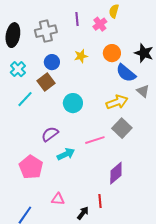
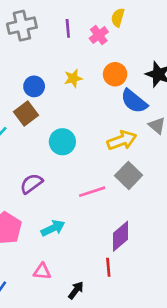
gray cross: (46, 31) -> (22, 26), moved
cyan arrow: (66, 154) -> (53, 228), moved
red line: (100, 201) -> (108, 267), moved

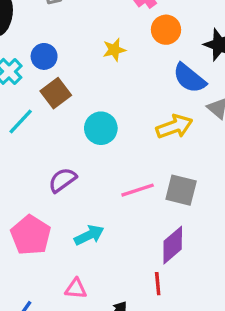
orange circle: (115, 74) -> (166, 30), moved
blue circle: (34, 86) -> (44, 56), moved
gray square: (129, 175) -> (181, 190), moved, turned -30

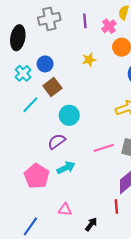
cyan circle: (101, 128) -> (69, 115), moved
cyan arrow: (89, 235) -> (66, 168), moved

